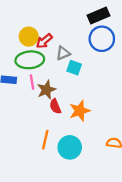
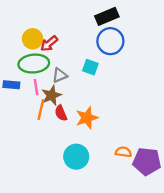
gray triangle: (63, 53) -> (60, 75), moved
cyan square: (74, 68) -> (90, 67), moved
orange line: (45, 140) -> (41, 110), moved

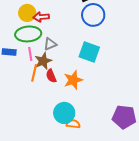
red arrow: (49, 44) -> (41, 17), turned 35
cyan square: (90, 67) -> (89, 52), moved, size x1.5
orange semicircle: (123, 152) -> (73, 124), moved

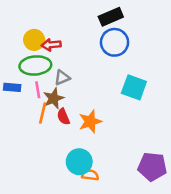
cyan square: (89, 52) -> (134, 87), moved

